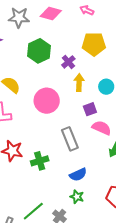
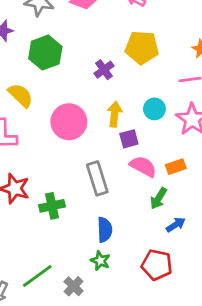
green hexagon: (39, 51) -> (45, 53), moved
yellow arrow: (79, 83) -> (115, 114), moved
blue semicircle: (78, 175) -> (105, 230), turned -72

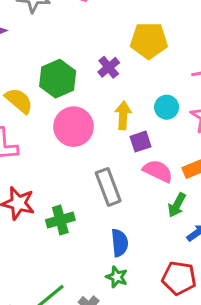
green hexagon: (45, 53) -> (58, 79), moved

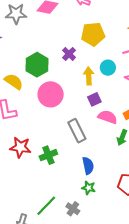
cyan circle: (167, 107) -> (108, 68), moved
yellow arrow: (123, 115) -> (89, 76), moved

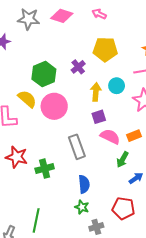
yellow semicircle: (14, 82) -> (27, 99), moved
green line: (46, 206) -> (36, 220), turned -40
gray cross: (73, 209) -> (96, 227), moved, turned 32

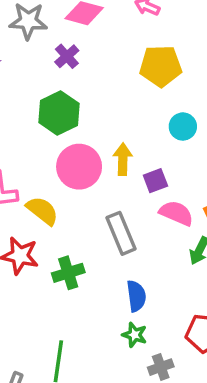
purple cross: (78, 67) -> (67, 56), moved
yellow arrow: (96, 92) -> (123, 159), moved
yellow semicircle: (27, 99) -> (42, 211), moved

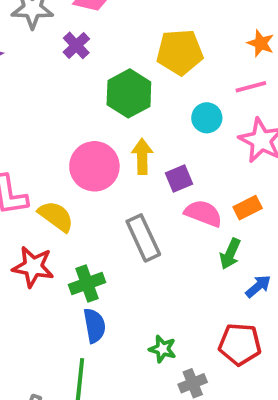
green hexagon: (59, 113) -> (129, 93), moved
blue semicircle: (136, 296) -> (94, 326), moved

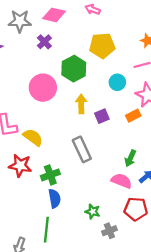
pink circle: (94, 166) -> (43, 88), moved
orange rectangle: (248, 208) -> (133, 116), moved
pink semicircle: (203, 213) -> (121, 181), moved

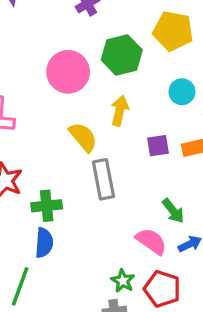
purple square: (102, 116) -> (158, 146), moved
yellow semicircle: (33, 137) -> (83, 137), moved
green arrow: (130, 158) -> (173, 211), turned -77
green star: (93, 212) -> (123, 281), moved

